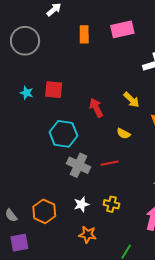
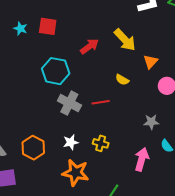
yellow arrow: (131, 100) -> (125, 40), size x1.4
red arrow: (96, 108) -> (89, 46), turned 78
yellow semicircle: (123, 134) -> (122, 80), moved
orange star: (88, 235) -> (76, 173), size x1.5

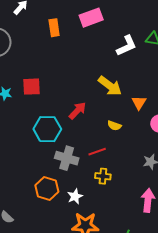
red arrow: (89, 46) -> (77, 111), moved
yellow cross: (101, 143) -> (103, 176), moved
orange hexagon: (33, 148) -> (47, 189), moved

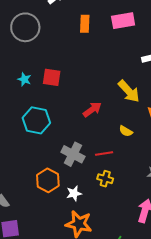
cyan hexagon: (47, 129) -> (36, 120), moved

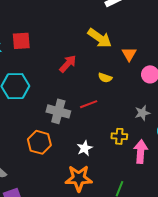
yellow cross: (105, 179) -> (119, 136), moved
white star: (74, 193) -> (85, 148), moved

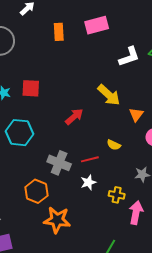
yellow semicircle: (105, 78) -> (114, 145), moved
white star: (85, 148) -> (88, 182), moved
orange star: (79, 178) -> (57, 220), moved

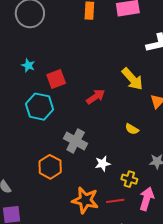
red square: (31, 88) -> (56, 79), moved, turned -30
red line: (90, 159) -> (115, 201), moved
orange star: (57, 220) -> (85, 200), moved

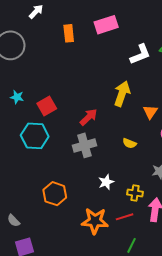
yellow arrow: (132, 79) -> (122, 94), turned -110
gray cross: (76, 141) -> (85, 145), moved, turned -35

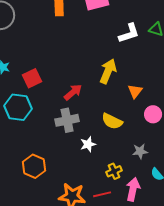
yellow semicircle: (129, 143) -> (112, 121), size x1.5
white star: (106, 182) -> (88, 144), moved
yellow cross: (135, 193) -> (114, 171), turned -35

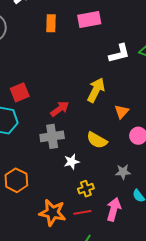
yellow cross: (114, 171) -> (86, 189), moved

